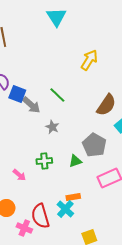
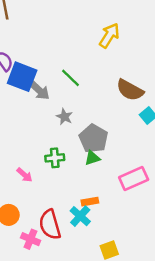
blue square: (17, 94) -> (22, 77), size x1.4
brown semicircle: (106, 105) -> (130, 90), turned 85
gray pentagon: (94, 145) -> (94, 139), moved

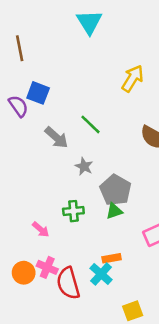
blue square: (22, 77) -> (38, 93), moved, size x0.7
pink cross: (31, 239) -> (47, 267), moved

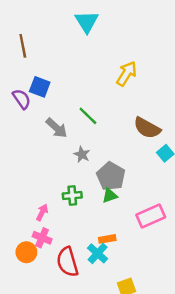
pink arrow: (41, 229) -> (42, 212), turned -105
pink cross: (47, 267) -> (42, 238), moved

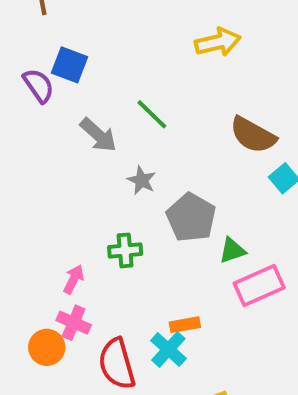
yellow arrow: (127, 74) -> (218, 42), turned 45
green triangle: (110, 196) -> (232, 250), moved

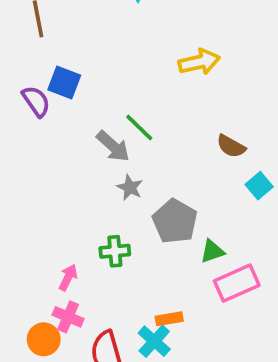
gray arrow: (98, 135) -> (113, 146), moved
brown semicircle: (253, 135) -> (231, 146), size x0.7

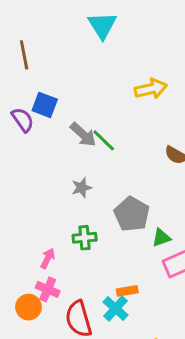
gray arrow: (113, 146) -> (83, 134), moved
gray star: (130, 188) -> (82, 188), moved, turned 30

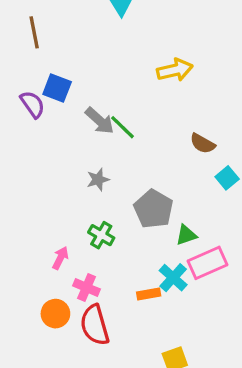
green cross: (85, 238) -> (101, 235), turned 35
pink cross: (48, 289) -> (87, 287), moved
orange circle: (29, 307) -> (55, 314), moved
cyan cross: (116, 309) -> (173, 278), moved

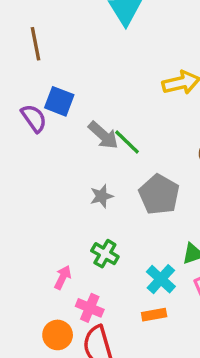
gray pentagon: (154, 209) -> (159, 194), moved
cyan cross: (173, 278) -> (161, 279), moved

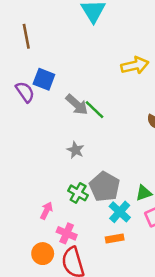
gray pentagon: (159, 194) -> (105, 187), moved
gray star: (102, 196) -> (76, 150), turned -30

